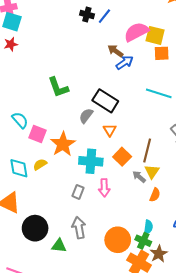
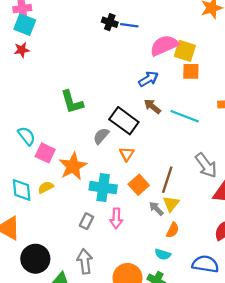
blue line: (104, 16) -> (129, 25), turned 56
brown arrow: (115, 51) -> (152, 106), moved
cyan semicircle: (148, 227) -> (163, 254), moved, turned 96

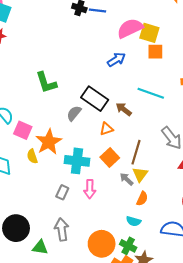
brown arrow: (152, 106) -> (124, 109), moved
orange triangle: (127, 154) -> (106, 129), moved, turned 40
yellow semicircle: (46, 187) -> (32, 156), moved, turned -80

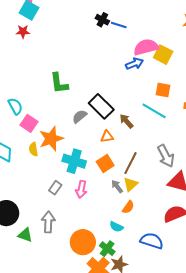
orange square: (155, 52) -> (163, 90), moved
blue arrow: (116, 60) -> (135, 64), moved

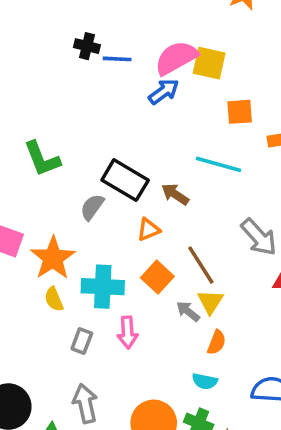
black cross: (102, 20) -> (87, 46), moved
blue line: (119, 25) -> (117, 59), moved
orange square: (163, 90) -> (240, 112), moved
yellow semicircle: (33, 149) -> (54, 299), moved
brown line: (130, 163) -> (201, 265), turned -45

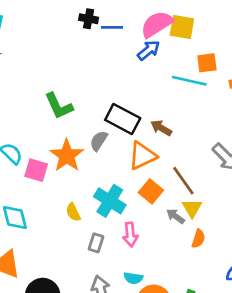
cyan line: (218, 164) -> (189, 81), moved
orange triangle: (148, 230) -> (142, 156), size x1.6
orange star: (53, 258) -> (67, 156), moved
cyan cross: (103, 287) -> (110, 201), turned 32
cyan semicircle: (205, 381) -> (133, 278), moved

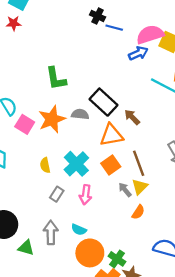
gray semicircle: (99, 141) -> (80, 114), turned 49

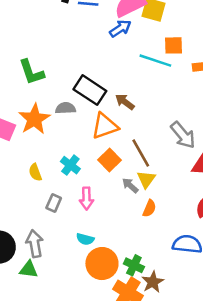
cyan cross: (76, 164) -> (70, 165), size x0.7
gray arrow: (51, 232) -> (35, 244), moved

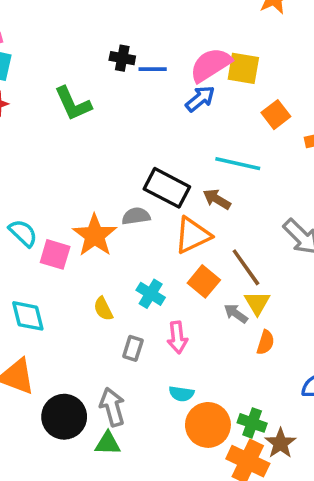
orange square: (173, 45) -> (276, 115), turned -30
cyan line: (155, 61) -> (238, 164), moved
green L-shape: (31, 72) -> (73, 104), moved

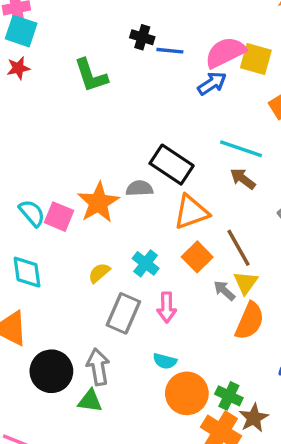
brown arrow: (217, 199) -> (243, 179), moved
cyan semicircle: (23, 233) -> (32, 213), moved
yellow semicircle: (103, 309) -> (99, 273), turned 70
orange semicircle: (265, 342) -> (250, 321), size x1.6
gray rectangle: (133, 348) -> (123, 313), size x1.6

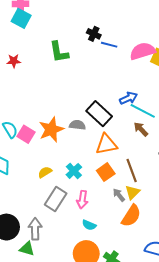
red star: (18, 68) -> (14, 61), moved
blue arrow: (212, 83) -> (129, 98), moved
cyan semicircle: (165, 361) -> (89, 225), moved

